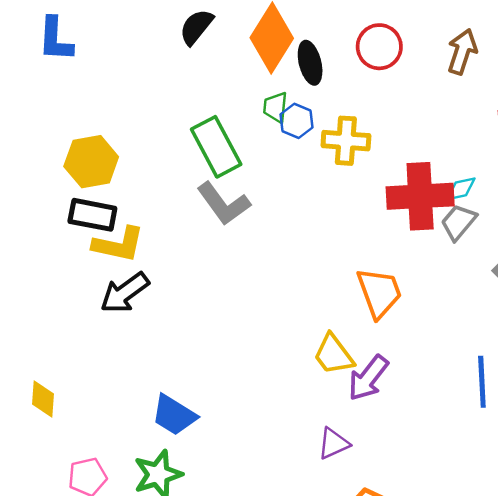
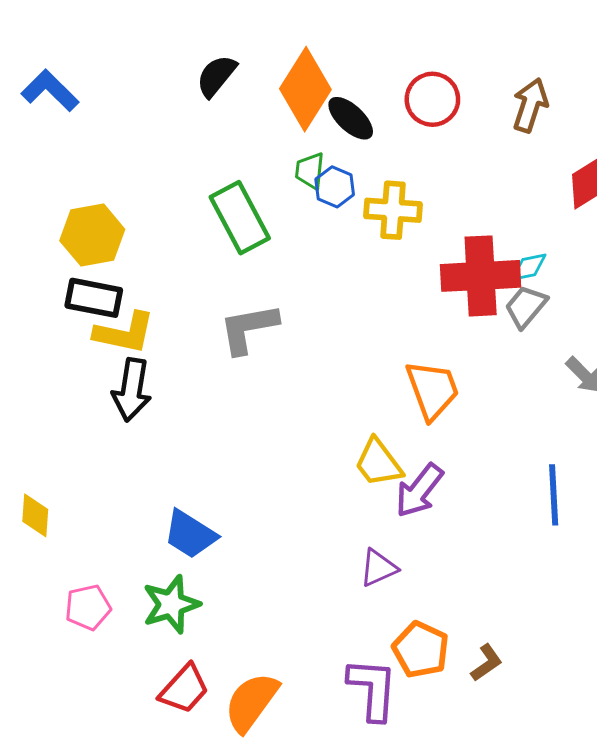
blue L-shape: (55, 39) -> (50, 91), turned 132
black ellipse: (310, 63) -> (351, 118), turned -33
gray L-shape: (224, 204) -> (248, 328), moved, turned 116
black arrow: (125, 293) -> (132, 390), turned -45

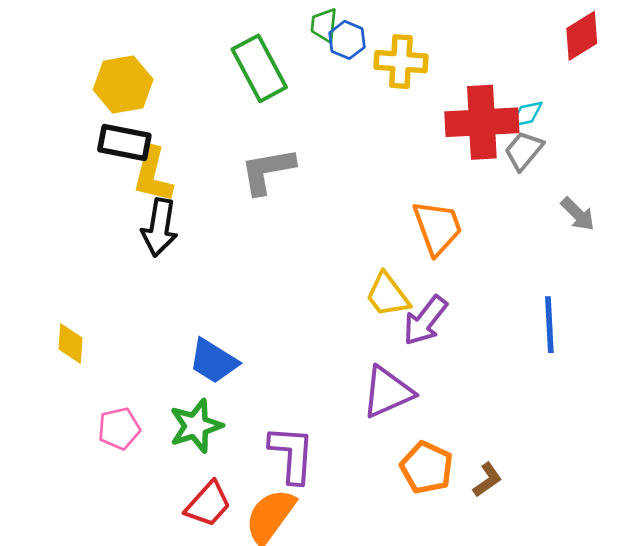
yellow L-shape: (124, 333) -> (153, 175), turned 92
purple triangle: (378, 568) -> (387, 392), size x1.5
purple L-shape: (373, 689) -> (292, 454), moved

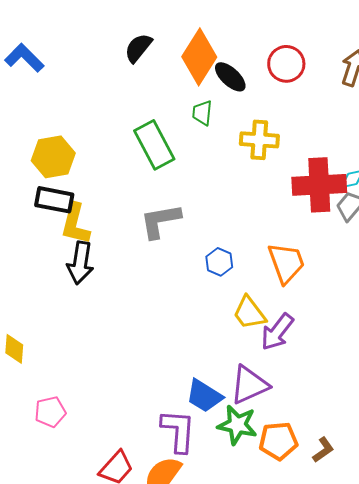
blue hexagon: (347, 40) -> (219, 262), moved
blue trapezoid: (213, 361) -> (204, 396), moved
green star: (196, 426) -> (237, 425), moved, turned 30
orange pentagon: (427, 468) -> (278, 441), turned -30

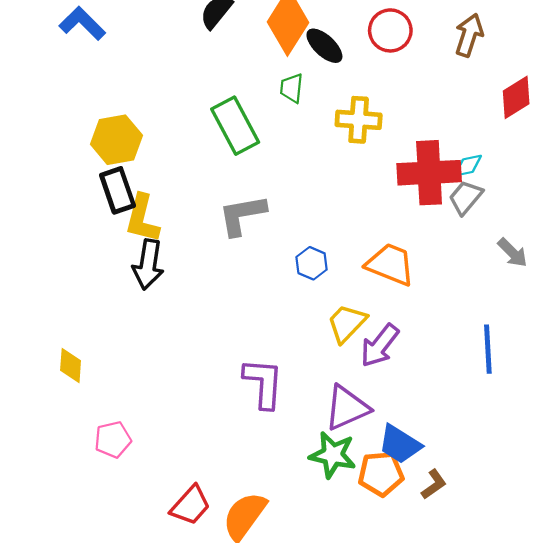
black rectangle: (54, 200) -> (118, 190), turned 60
orange trapezoid: (286, 263) -> (390, 264), turned -48
yellow trapezoid: (249, 313) -> (347, 323), turned 81
blue trapezoid: (204, 396) -> (400, 444), moved
purple L-shape: (178, 431) -> (263, 383), moved

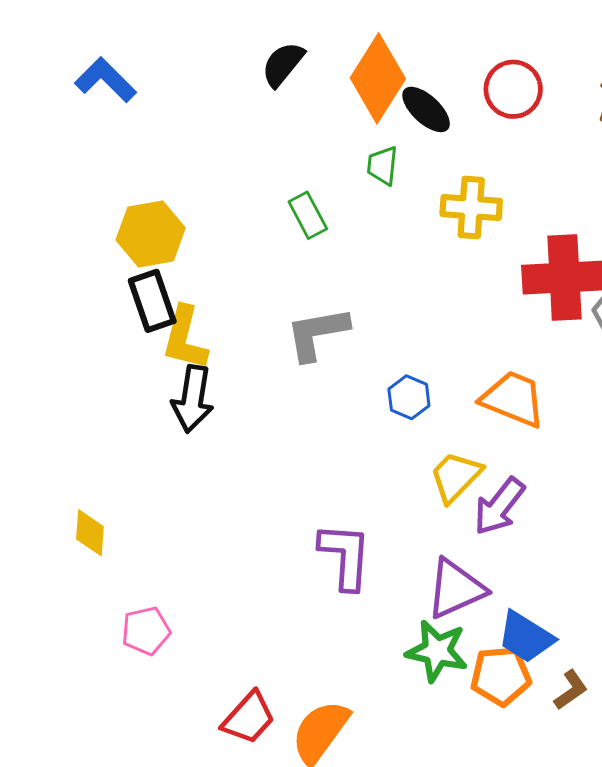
green rectangle: (235, 126) -> (308, 215), size x0.6

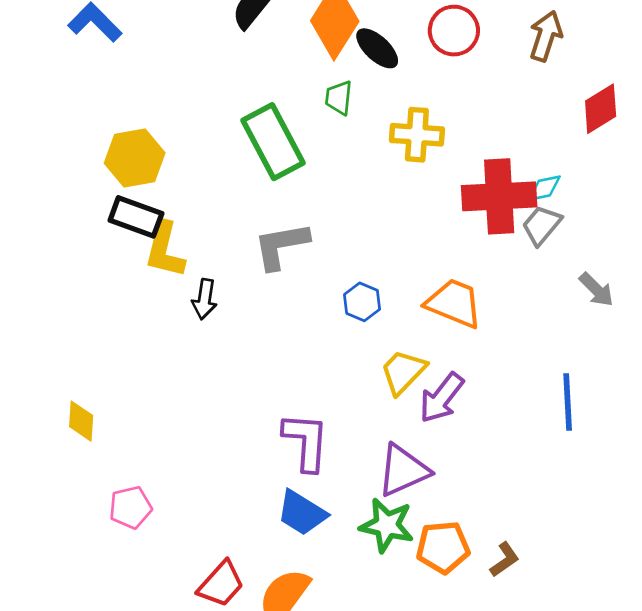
green rectangle: (308, 215) -> (273, 142), size x1.8
black rectangle: (152, 301) -> (136, 217), turned -51
black arrow: (193, 399) -> (204, 299), moved, size x0.7
blue trapezoid: (526, 637) -> (302, 513), moved

